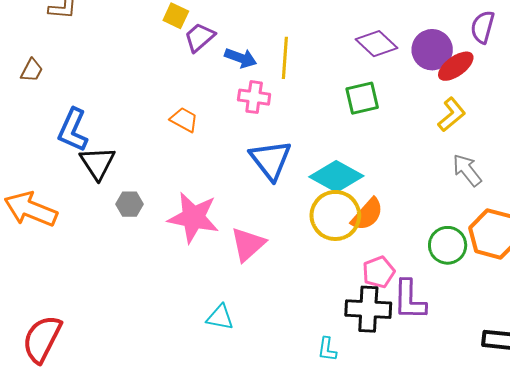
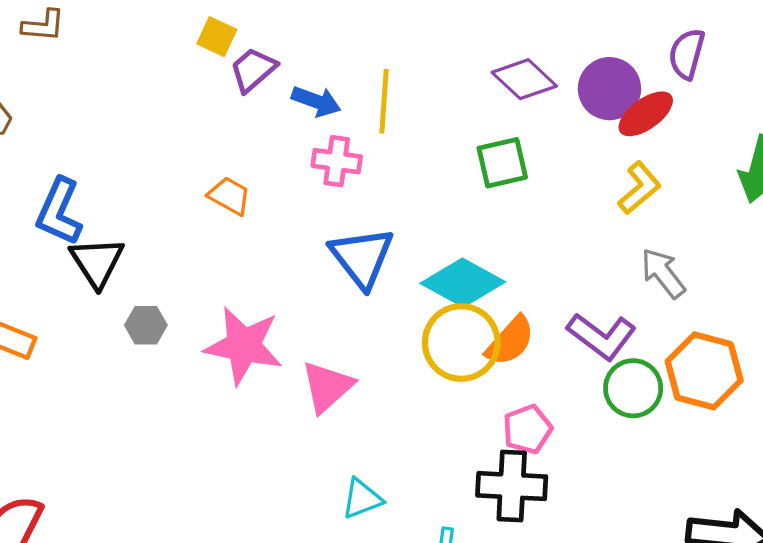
purple L-shape: (409, 300) -> (602, 336), moved, turned -54
cyan triangle: (220, 317) -> (362, 499), moved, turned -32

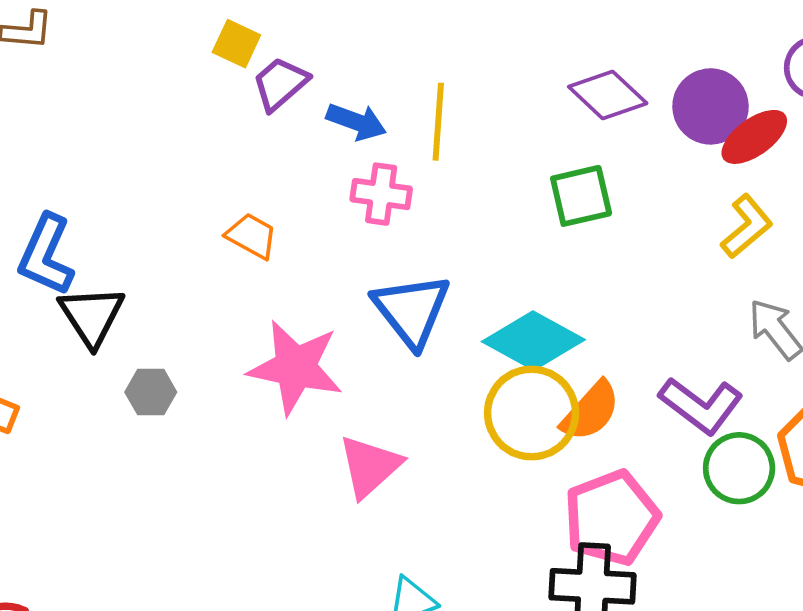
pink star: (244, 346) -> (295, 367), moved
pink pentagon: (527, 429) -> (611, 518), size x1.6

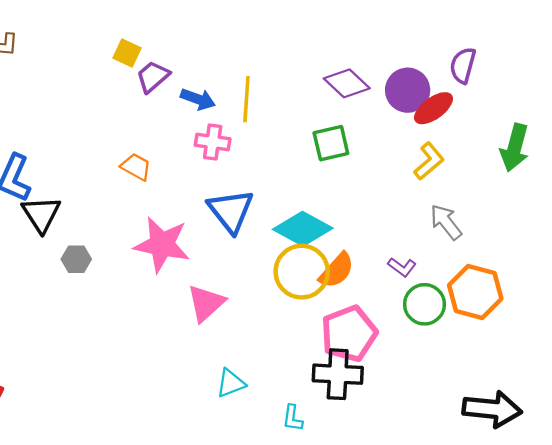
purple L-shape: (701, 405) -> (402, 267), size x0.6

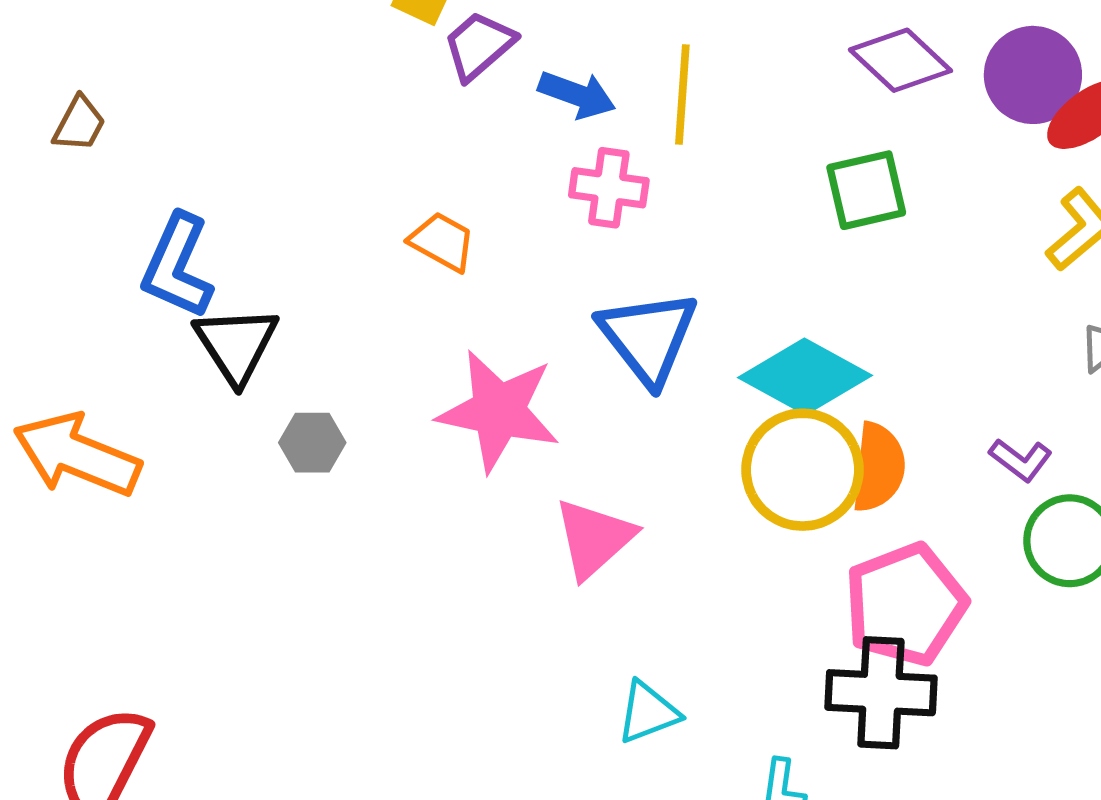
orange semicircle: (337, 270) -> (878, 467), turned -36

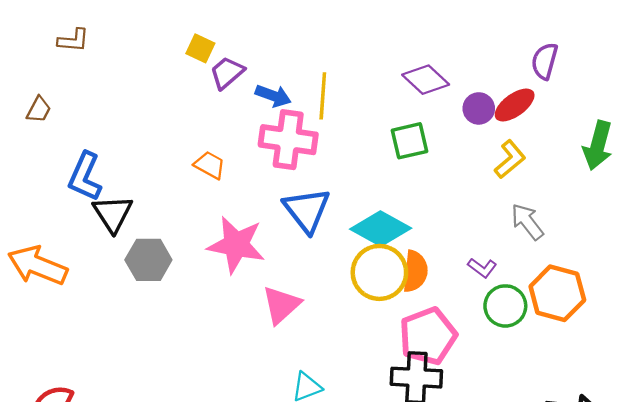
purple circle: (1033, 75) -> (479, 108), moved, size x0.7
pink cross: (609, 188) -> (288, 140), size x1.6
gray hexagon: (312, 443) -> (148, 260), size x1.5

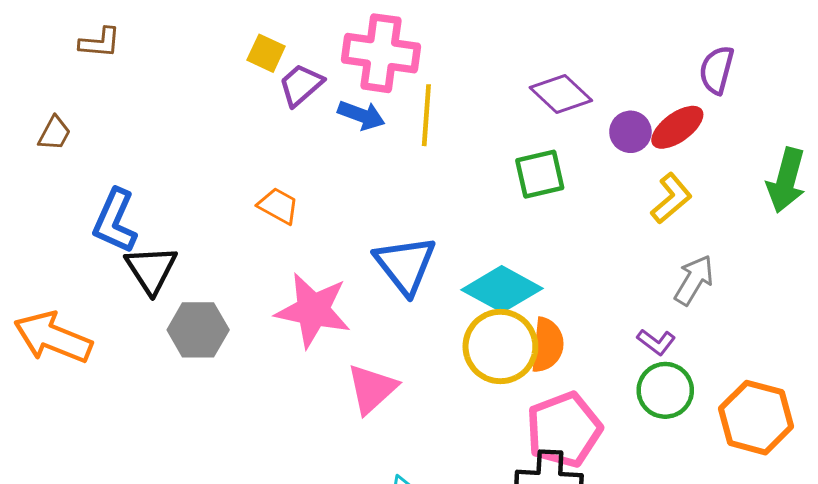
pink cross: (288, 140) -> (381, 53), moved
gray arrow: (527, 222) -> (694, 280), turned 69
purple L-shape: (482, 268) -> (656, 342), moved
orange hexagon: (557, 293) -> (756, 418), moved

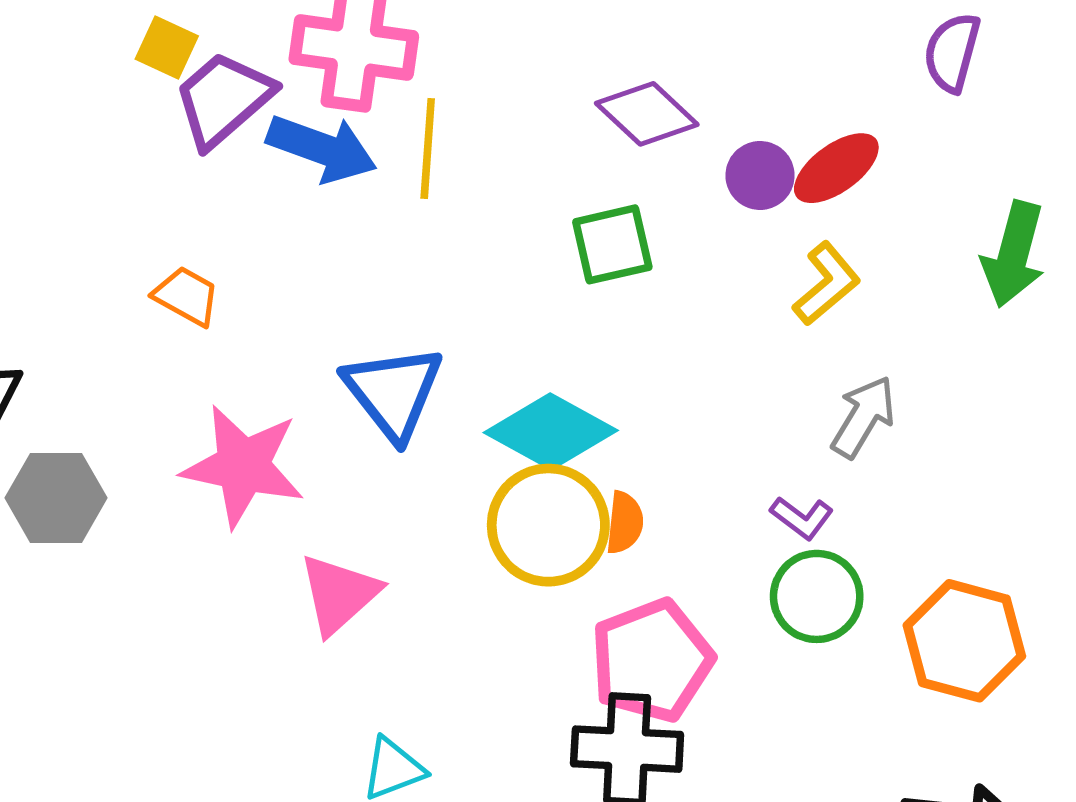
purple semicircle: (717, 70) -> (952, 52), moved
purple trapezoid: (301, 85) -> (223, 99), size x1.4
blue arrow: (361, 115) -> (322, 148), size x1.4
orange semicircle: (547, 345) -> (625, 523), size x0.7

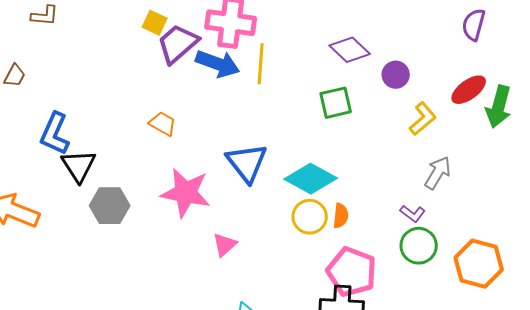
red ellipse: (836, 168) -> (469, 90), moved
yellow circle: (548, 525) -> (310, 217), size x0.7
pink triangle: (339, 594) -> (225, 245), size x0.7
pink pentagon: (652, 660) -> (352, 272), turned -30

